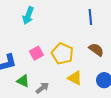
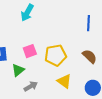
yellow pentagon: (62, 54) -> (56, 55), turned 30
green triangle: (23, 81) -> (18, 70), moved, turned 48

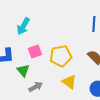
cyan arrow: (27, 13) -> (23, 26), moved
green triangle: (18, 70) -> (23, 70), turned -32

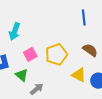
yellow triangle: (69, 82) -> (79, 75), moved

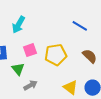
blue line: (84, 17) -> (80, 26), moved, turned -63
yellow triangle: (79, 75) -> (70, 87), moved

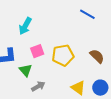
blue line: (80, 26) -> (87, 14), moved

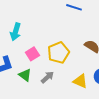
gray arrow: (38, 86) -> (47, 77), moved

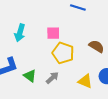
yellow pentagon: (58, 53) -> (63, 53), turned -30
pink square: (32, 54) -> (53, 33), moved, turned 32

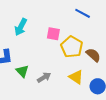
yellow pentagon: (63, 53) -> (72, 47), moved
yellow triangle: (85, 81) -> (76, 77), moved

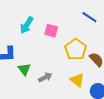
pink square: (53, 34) -> (51, 31), moved

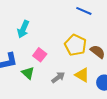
pink square: (51, 31) -> (40, 55), moved, turned 32
gray arrow: (45, 77) -> (58, 77), moved

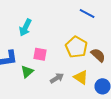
pink square: (40, 55) -> (40, 54), turned -32
green triangle: (28, 73) -> (27, 72), turned 32

